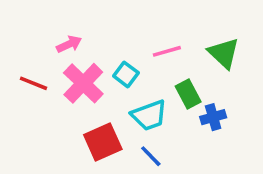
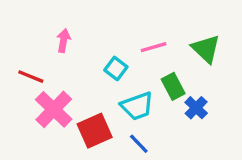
pink arrow: (69, 44) -> (64, 41), turned -55
pink cross: (83, 83) -> (54, 109), moved
blue cross: (213, 117) -> (196, 108), turned -30

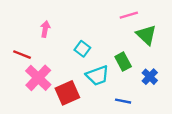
pink line: (154, 47) -> (129, 15), moved
blue cross: (196, 108) -> (150, 77), moved
blue line: (139, 144) -> (123, 101), moved, turned -35

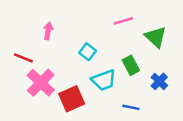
pink line: (129, 15) -> (123, 21), moved

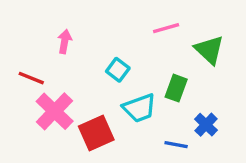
green rectangle: (131, 65) -> (176, 88), turned 48
blue cross: (159, 81) -> (206, 125), moved

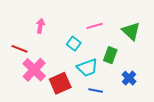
pink line: (166, 28) -> (95, 26), moved
blue line: (176, 145) -> (96, 91), moved

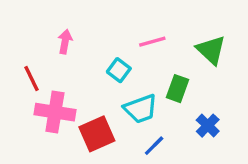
red line: (20, 49) -> (31, 79), turned 42
pink cross: (34, 70) -> (55, 112), turned -35
blue line: (96, 91) -> (154, 146), turned -56

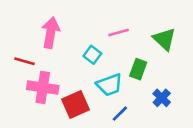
pink arrow: (65, 42) -> (51, 33), size x1.6
red line: (31, 79) -> (24, 61), turned -48

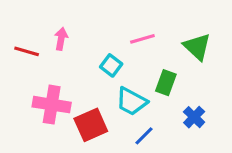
pink arrow: (51, 33) -> (61, 39), size x0.6
red line: (24, 61) -> (27, 51), moved
cyan trapezoid: (109, 85) -> (131, 101), turned 48

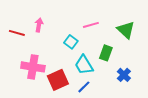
cyan trapezoid: (131, 101) -> (84, 65), turned 30
blue line: (144, 136) -> (84, 87), moved

